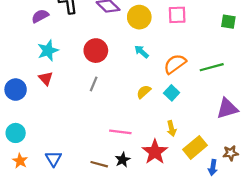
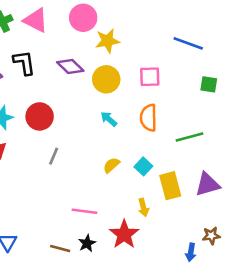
red circle: (96, 51) -> (40, 116), moved
orange semicircle: (175, 64) -> (149, 118), moved, turned -55
yellow rectangle: (195, 147) -> (170, 186), moved, turned -65

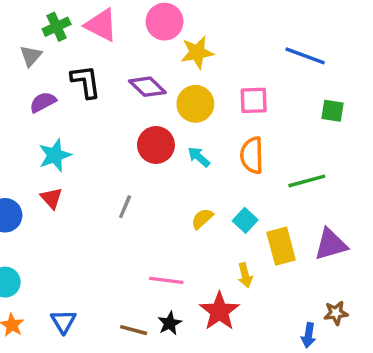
red circle: (40, 116) -> (156, 145), moved

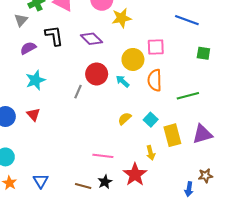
yellow circle: (195, 104) -> (133, 59), moved
red triangle: (51, 198) -> (33, 114), moved
gray line: (125, 207) -> (78, 92), moved

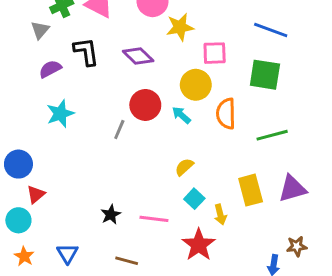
pink square: (156, 47) -> (215, 53), moved
green square: (203, 53) -> (265, 75), moved, size x1.6
red triangle: (33, 114) -> (36, 194), moved, turned 32
cyan square: (151, 120) -> (194, 199), moved
black star: (105, 182) -> (111, 215), moved

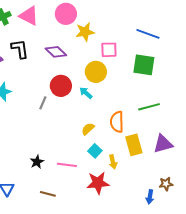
orange semicircle: (226, 114) -> (117, 122), moved
red star: (199, 245) -> (98, 183), turned 30

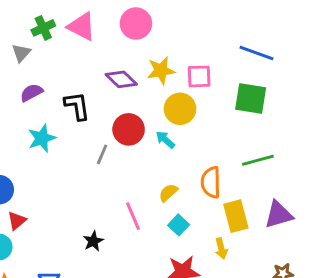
yellow star: (85, 32) -> (161, 71), moved
black L-shape: (20, 49) -> (77, 106), moved
yellow arrow: (113, 162) -> (221, 248), moved
pink line: (67, 165) -> (133, 216), moved, turned 60

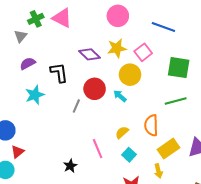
pink circle: (136, 24) -> (118, 16), moved
blue line: (256, 53) -> (163, 27), moved
pink square: (199, 76) -> (143, 52), turned -36
green line: (258, 160) -> (176, 101), moved
yellow rectangle: (236, 216) -> (169, 149), turned 70

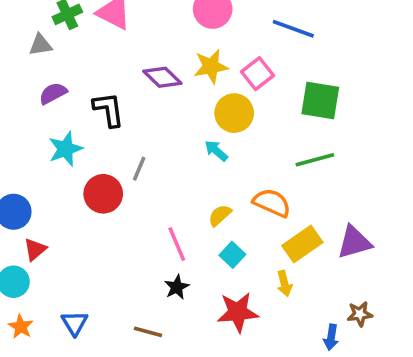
gray triangle: (21, 36) -> (40, 45), turned 40
red circle: (95, 89) -> (103, 194), moved
orange semicircle: (151, 125) -> (272, 203), turned 115
black star: (70, 166) -> (177, 287), moved

